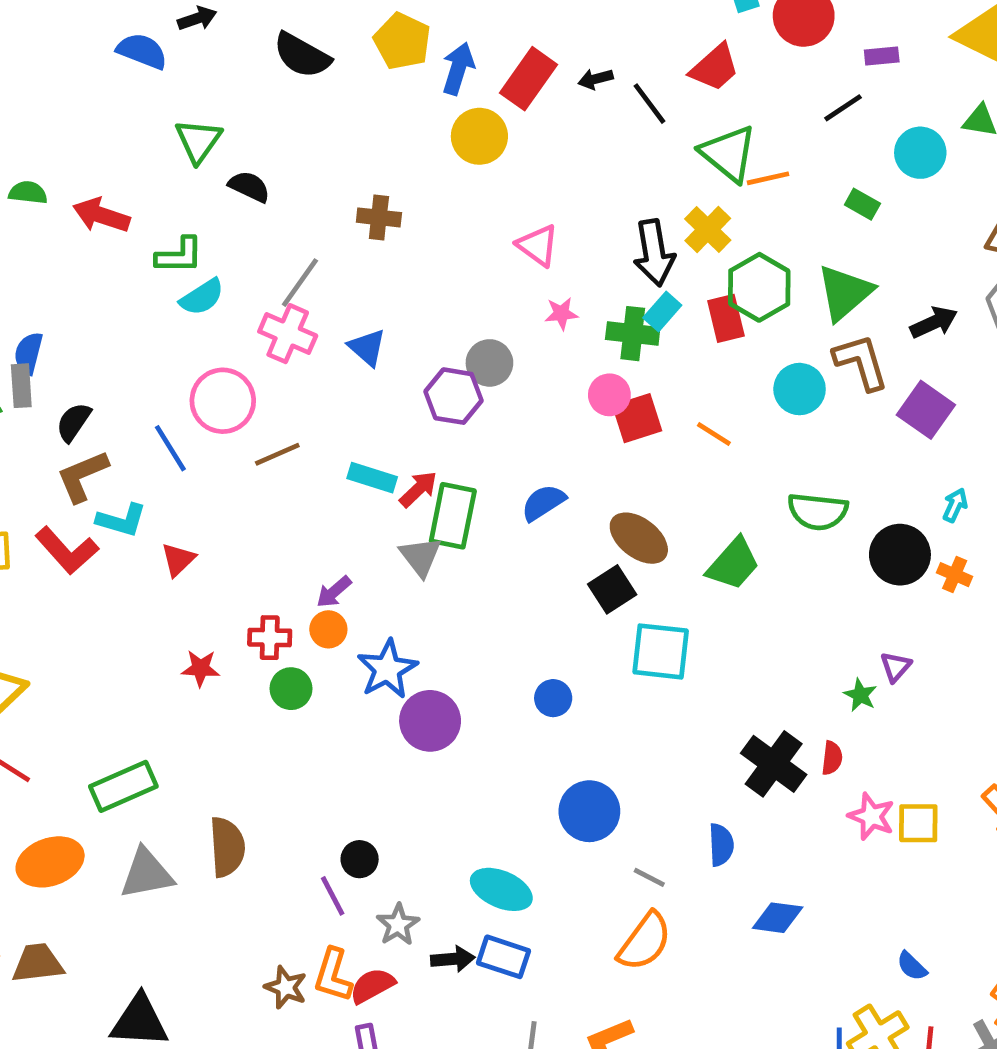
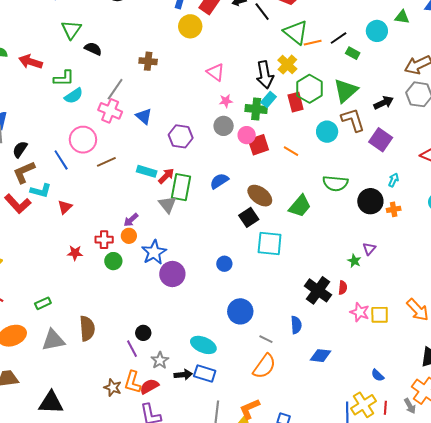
black line: (843, 108) -> (339, 38), moved
gray circle: (489, 363) -> (224, 126), moved
orange cross: (955, 575) -> (394, 209), turned -32
green rectangle: (123, 786) -> (43, 303), size x0.6

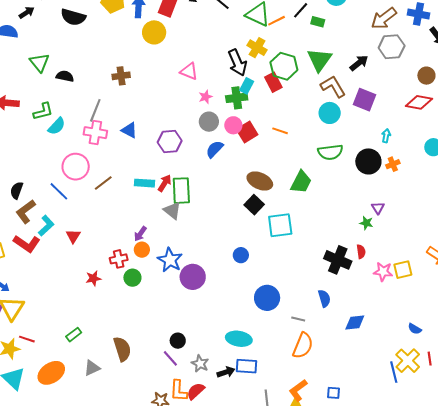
cyan circle: (327, 132) -> (330, 113), moved
blue semicircle: (219, 181) -> (215, 149), moved
cyan L-shape: (41, 191) -> (46, 226), turned -45
gray triangle: (53, 340) -> (92, 368), size x0.7

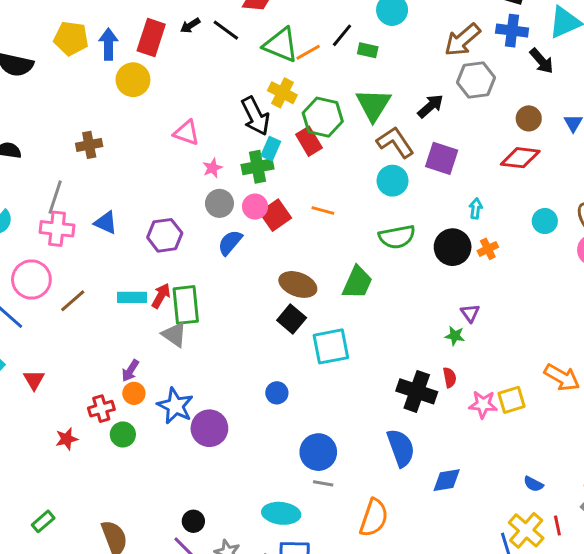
blue semicircle: (324, 298) -> (401, 448), size x1.5
gray line: (298, 319) -> (323, 483), moved

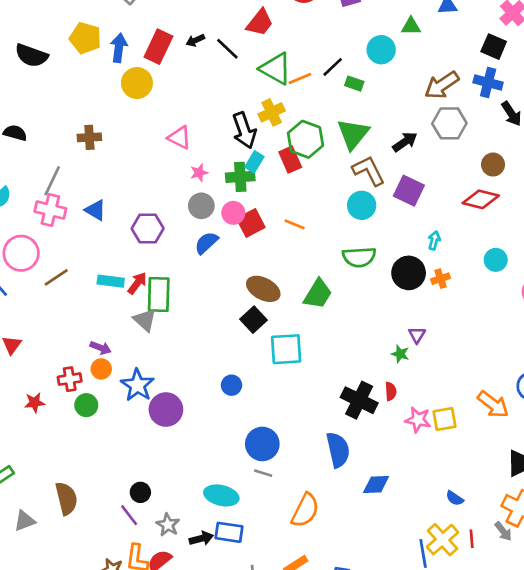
yellow cross: (282, 93) -> (272, 112), turned 30
purple arrow: (130, 371) -> (101, 348), turned -108

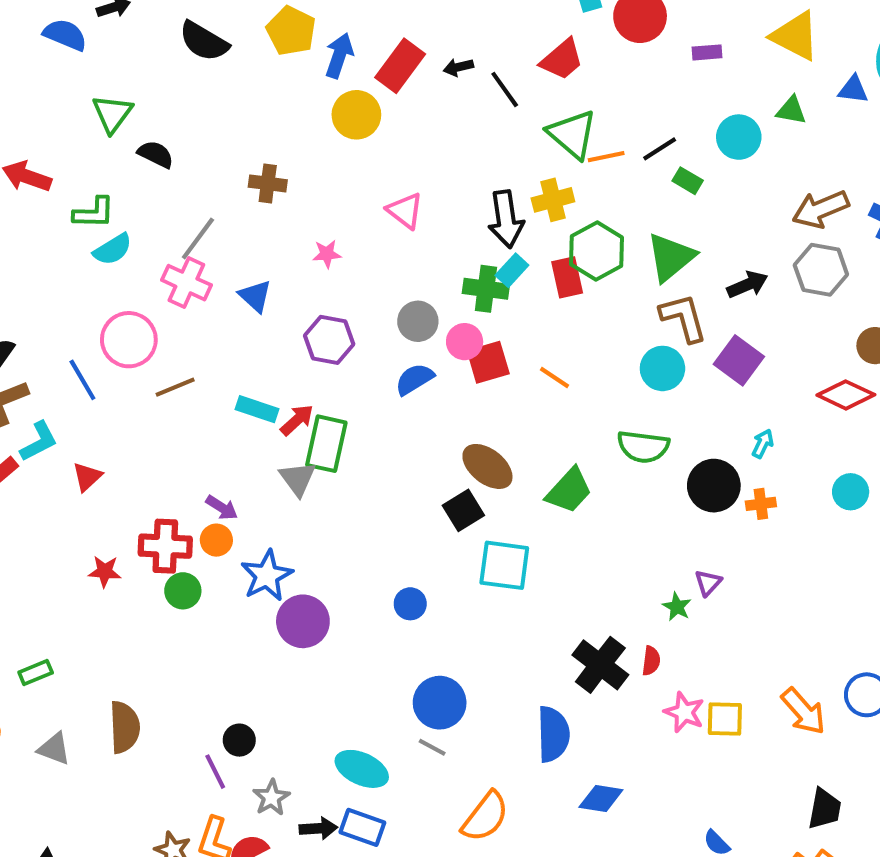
pink star: (199, 173) -> (327, 254), moved
red cross: (70, 379) -> (165, 546), size x1.4
gray triangle: (25, 521) -> (54, 749), turned 30

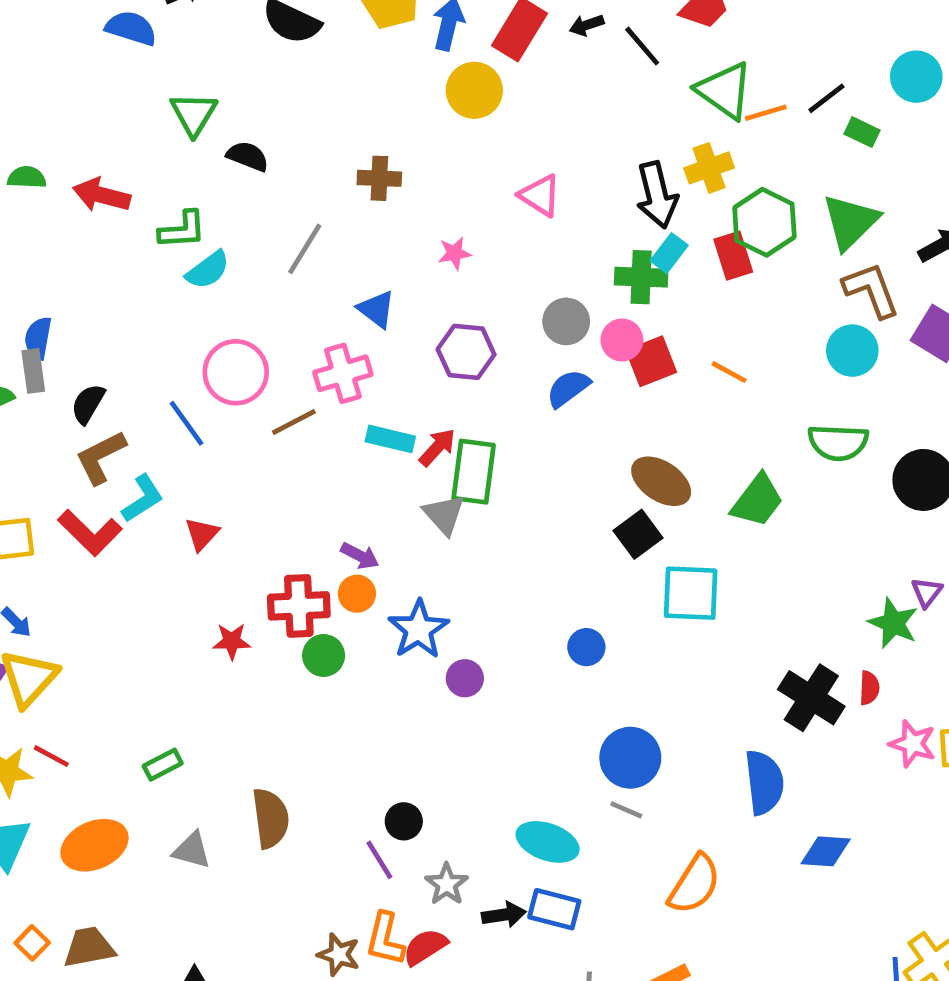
pink cross: (186, 283) -> (343, 373), moved, turned -36
green star: (677, 607) -> (893, 623), size x1.5
purple circle: (303, 621) -> (465, 678), size x0.6

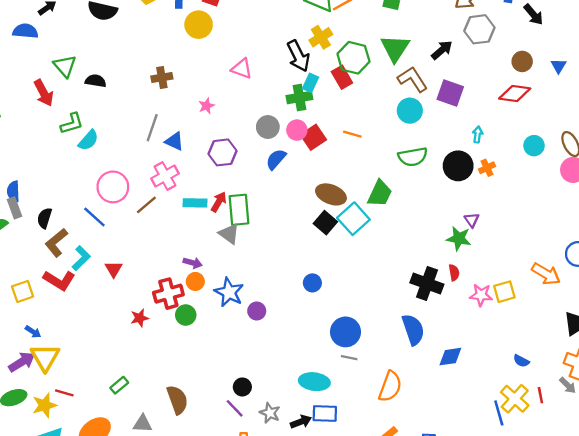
red arrow: (102, 195) -> (44, 93), moved, turned -120
gray line: (305, 249) -> (152, 128), moved
cyan square: (691, 593) -> (353, 219), moved, turned -32

